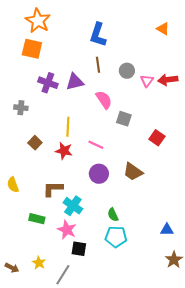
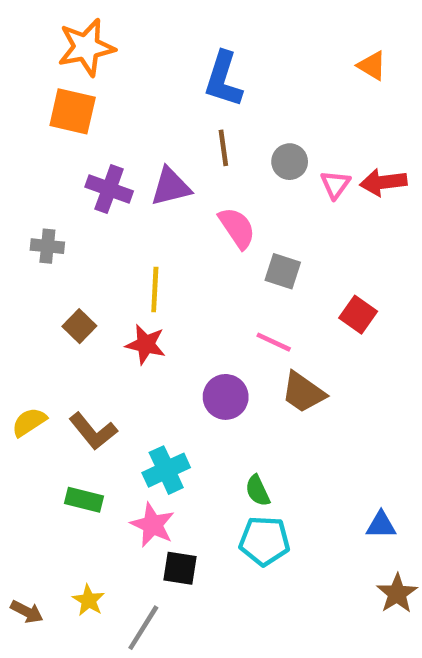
orange star: (38, 21) -> (86, 47), turned 30
pink line: (96, 145) -> (274, 342), moved
yellow semicircle: (13, 185) -> (29, 422), turned 77
brown L-shape: (53, 189) -> (93, 431), moved, turned -130
cyan cross: (73, 206) -> (166, 470), turned 30

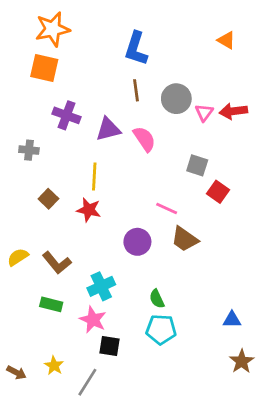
gray circle: (290, 162) -> (176, 99), size x1.4
purple triangle: (171, 187) -> (108, 129), moved
gray square: (283, 271) -> (197, 165), moved

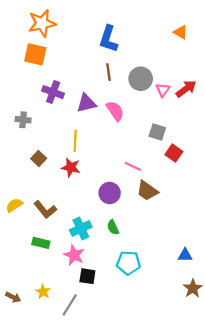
red arrow: (233, 111) -> (186, 89), turned 150
green semicircle: (157, 299) -> (113, 227), moved

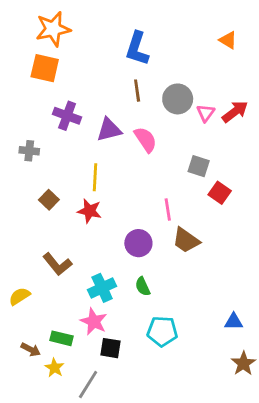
pink line: (133, 166) -> (168, 210), turned 56
yellow semicircle: (14, 205) -> (19, 296), moved
green rectangle: (41, 243) -> (61, 338), moved
brown arrow: (13, 297) -> (31, 349), moved

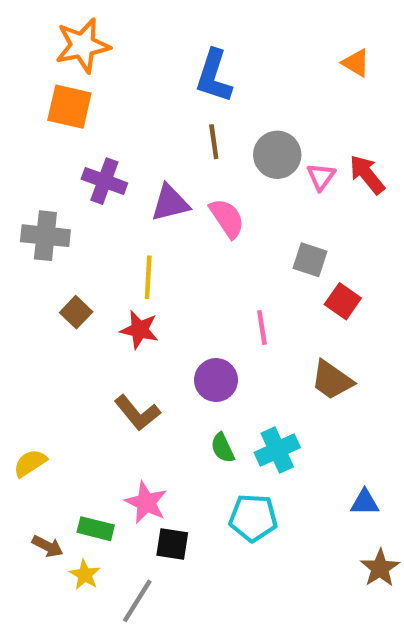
red arrow: (235, 112) -> (367, 174), turned -92
gray cross: (29, 151) -> (45, 236), size x1.5
brown trapezoid: (186, 240) -> (332, 380), moved
brown L-shape: (57, 264) -> (137, 413), moved
cyan cross: (102, 288) -> (277, 450), moved

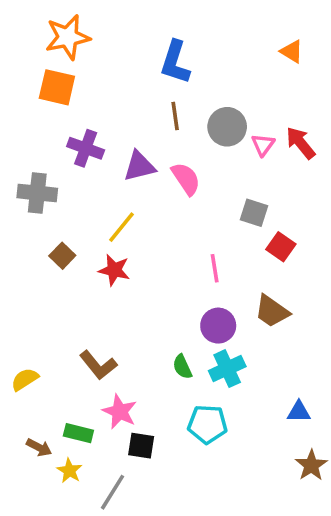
yellow line: (148, 277) -> (121, 227), turned 36
purple circle: (216, 380) -> (218, 326), moved
brown L-shape: (137, 413) -> (98, 365), moved

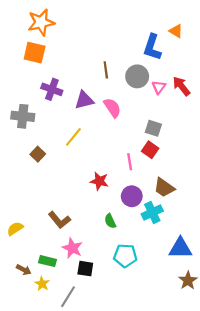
blue L-shape: (175, 62) -> (152, 47), moved
red square: (281, 247) -> (150, 150), moved
red star: (114, 270) -> (99, 181), moved
cyan cross: (227, 369) -> (152, 212), moved
blue triangle: (299, 412) -> (180, 248), size x1.6

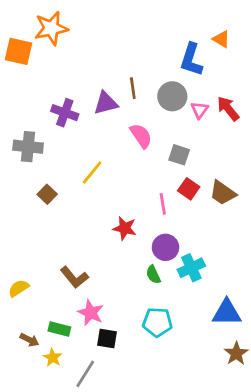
orange square: (35, 53) -> (19, 51), moved
purple triangle: (84, 100) -> (106, 103), moved
gray square: (153, 128) -> (179, 155), moved
brown trapezoid: (164, 188) -> (223, 193), moved
green semicircle: (110, 221) -> (153, 275), moved

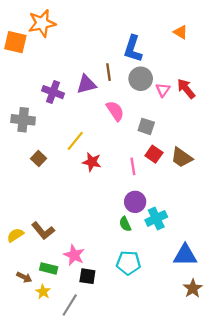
blue L-shape: (191, 60) -> (133, 49), moved
red star: (125, 228) -> (92, 162), moved
brown L-shape: (74, 277) -> (43, 231), moved

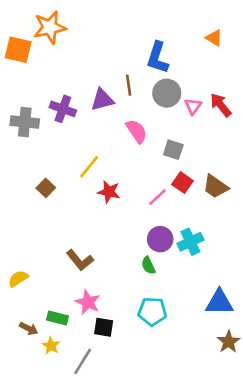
gray cross: (23, 120) -> (25, 122), moved
pink line: (133, 166) -> (158, 197), turned 56
cyan cross: (156, 218) -> (190, 242), moved
brown L-shape: (43, 231) -> (80, 260), moved

